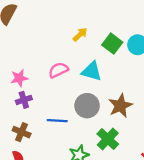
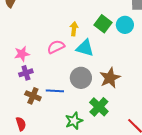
yellow arrow: (80, 34) -> (74, 29), moved, turned -40
brown cross: (22, 132) -> (33, 96), moved

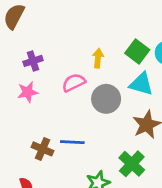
cyan triangle: (85, 48) -> (141, 84), moved
purple cross: (26, 73) -> (33, 61), moved
gray circle: (81, 78) -> (106, 99), moved

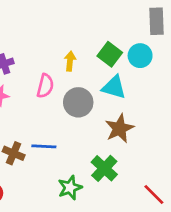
pink semicircle: (74, 83) -> (45, 86), turned 130

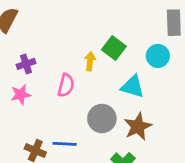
green square: (110, 54) -> (114, 48), moved
gray circle: (78, 102) -> (102, 119), moved

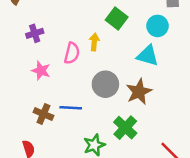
yellow arrow: (90, 61) -> (94, 42), moved
cyan triangle: (133, 87) -> (148, 56), moved
pink star: (21, 95) -> (41, 71), moved, turned 30

